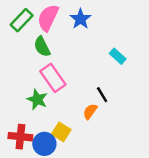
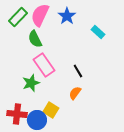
cyan rectangle: (118, 56) -> (98, 32), moved
black line: (102, 95) -> (78, 71), moved
green star: (37, 99) -> (31, 83), turned 30

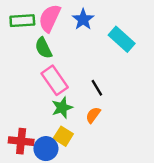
green rectangle: (18, 17) -> (22, 21), turned 42
cyan rectangle: (98, 32) -> (122, 39), size x1.5
green star: (31, 83) -> (62, 108), moved

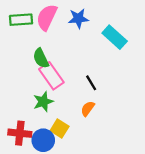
blue star: (83, 19) -> (78, 18), turned 30
green semicircle: (43, 48) -> (41, 58), moved
green star: (62, 108) -> (43, 102), moved

